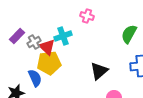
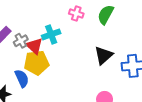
green semicircle: (129, 34) -> (106, 15), moved
black triangle: (99, 71) -> (104, 55), moved

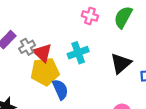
cyan cross: (51, 34) -> (78, 53), moved
blue semicircle: (22, 78) -> (60, 89), moved

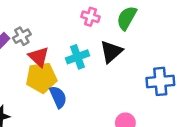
gray cross: (27, 47) -> (22, 36), moved
black triangle: (121, 63) -> (111, 52), moved

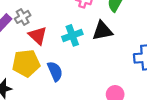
black triangle: (111, 52) -> (102, 31), turned 30
yellow pentagon: (41, 78) -> (26, 63), moved

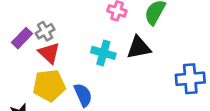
red triangle: (38, 35) -> (49, 53), moved
cyan cross: (72, 35) -> (103, 53), turned 36

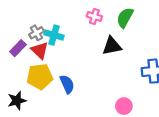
purple rectangle: (22, 38) -> (18, 48), moved
cyan cross: (103, 53) -> (54, 35), moved

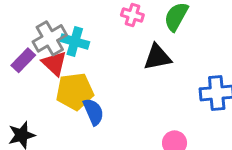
gray cross: (37, 33) -> (50, 38), size x1.5
yellow pentagon: (40, 77) -> (75, 91), moved

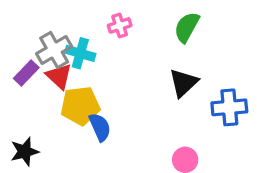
pink cross: (132, 15) -> (120, 25), moved, turned -35
black triangle: (157, 57) -> (183, 83), moved, turned -32

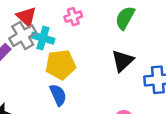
red triangle: (59, 76) -> (26, 17), moved
yellow pentagon: (80, 106) -> (61, 65), moved

